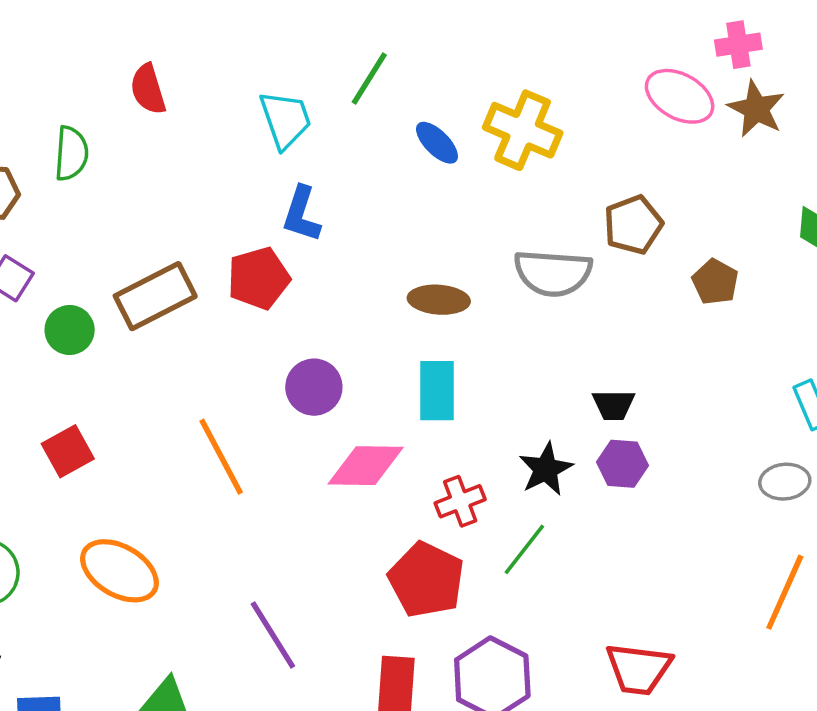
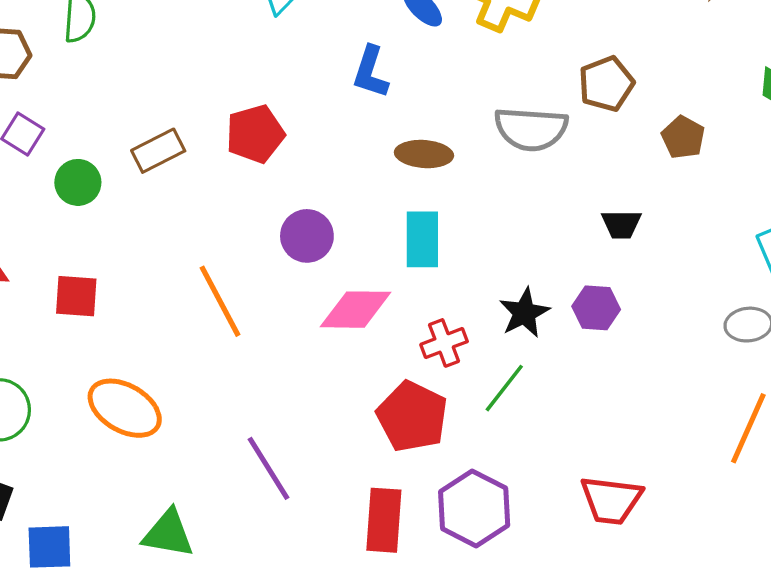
blue L-shape: (301, 214) -> (370, 72), moved
brown rectangle: (155, 296) -> (158, 151), size x0.7
black trapezoid: (614, 405) -> (621, 224), moved
red square: (68, 451) -> (76, 296), turned 33

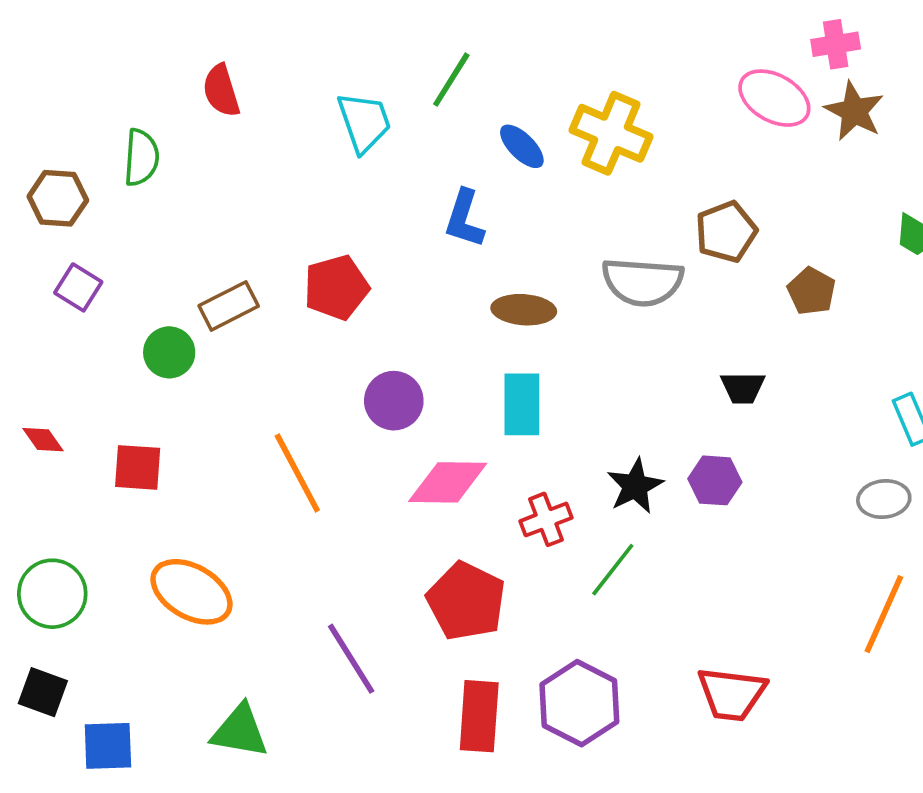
green circle: (78, 182) -> (169, 352), moved
red pentagon: (412, 417) -> (466, 601), moved

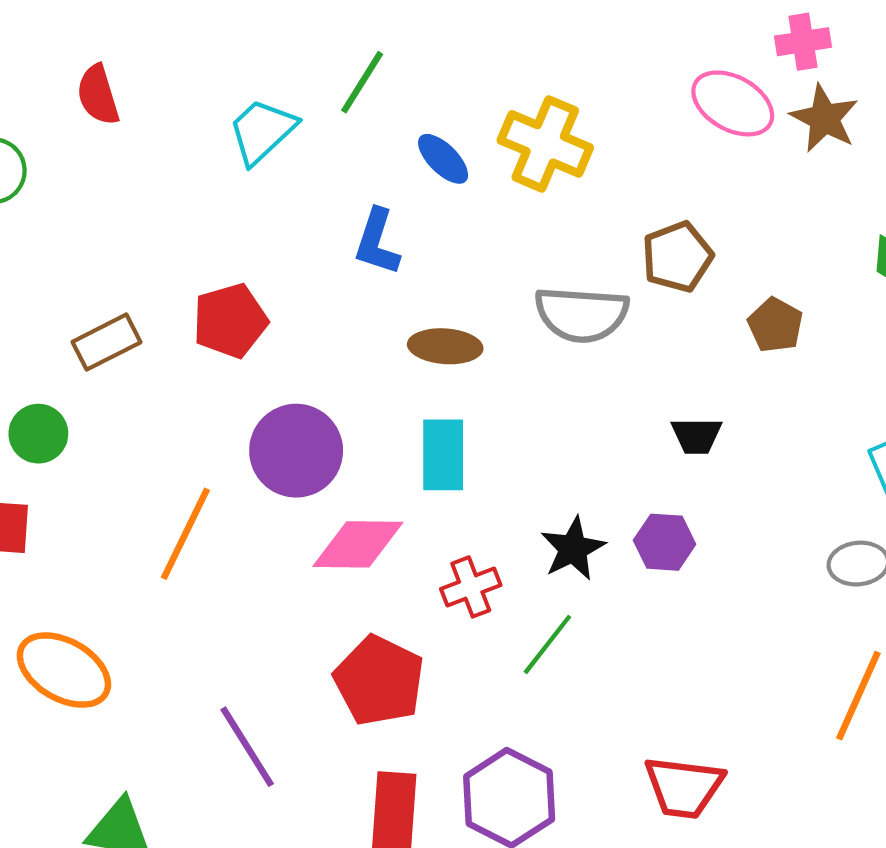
cyan trapezoid: (364, 122) -> (262, 131), turned -114
green circle: (169, 352) -> (38, 434), moved
purple circle: (394, 401) -> (296, 451), size x1.4
orange line: (297, 473) -> (185, 534), turned 54

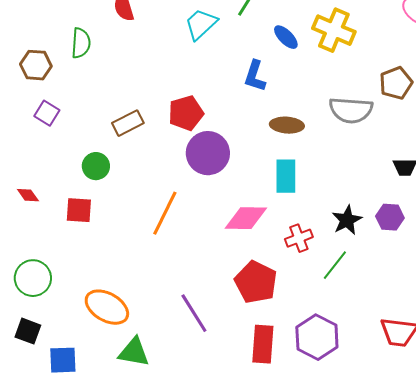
purple circle: (296, 451) -> (208, 153), moved
orange ellipse: (64, 670) -> (107, 307), moved

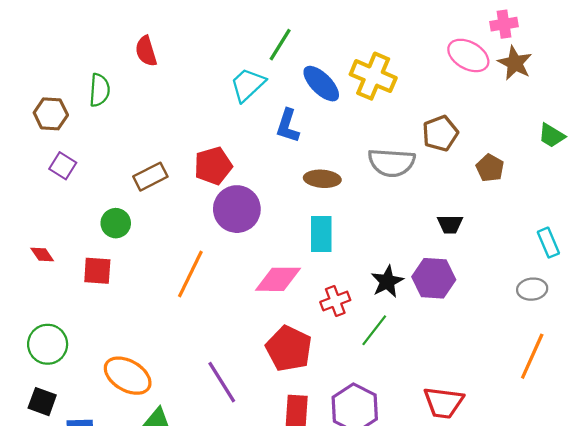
cyan trapezoid: (201, 24) -> (248, 85), moved
blue ellipse: (286, 37) -> (321, 84), size x1.4
purple hexagon: (390, 217) -> (434, 278), size x1.4

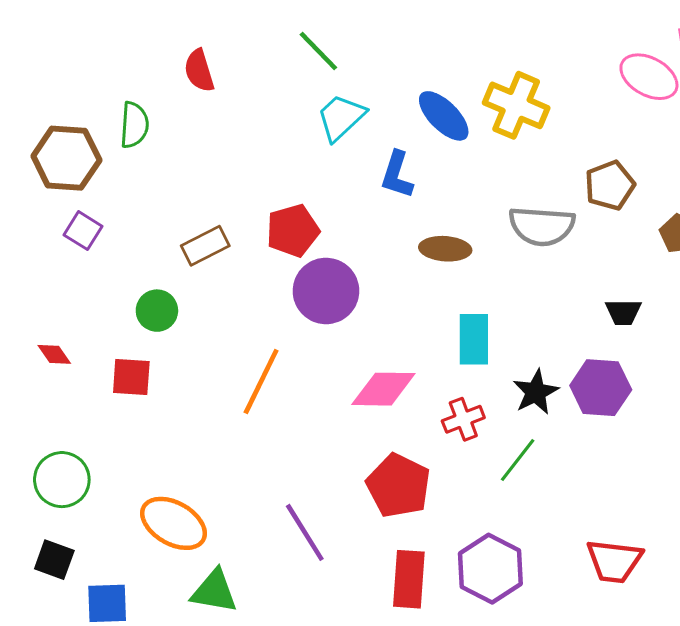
green line: (280, 45) -> (318, 51), moved, turned -76
brown hexagon: (51, 114) -> (66, 158), size x1.4
cyan rectangle: (321, 234) -> (474, 339), moved

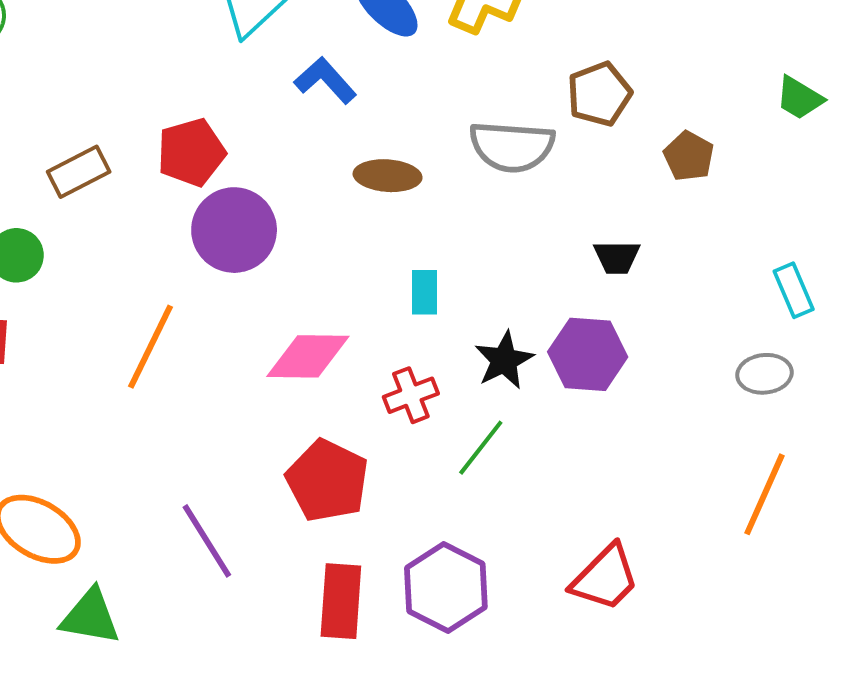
blue L-shape: (397, 175) -> (325, 80), turned 120
cyan rectangle: (474, 339) -> (424, 292), size x0.7
red trapezoid: (614, 561) -> (605, 578), turned -52

